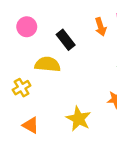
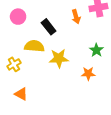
yellow star: (79, 119) -> (59, 58), moved, turned -30

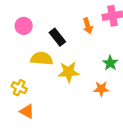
yellow cross: (14, 64) -> (19, 88), moved, turned -32

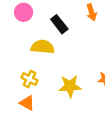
yellow star: (69, 72) -> (70, 86), moved
yellow cross: (19, 88) -> (29, 79), moved

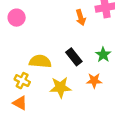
black rectangle: (59, 24) -> (74, 57), moved
yellow semicircle: (43, 47) -> (40, 61), moved

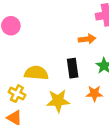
orange arrow: (81, 18) -> (87, 39), moved, turned -80
black rectangle: (74, 57) -> (73, 68), turned 30

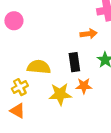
yellow cross: (17, 94) -> (20, 87), turned 35
orange star: (94, 94) -> (84, 86), moved

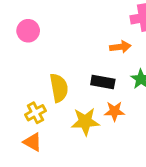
black rectangle: (74, 62) -> (103, 82), turned -72
yellow semicircle: (39, 67) -> (59, 88), turned 75

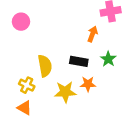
orange arrow: (120, 47) -> (92, 34), turned -63
yellow cross: (35, 113) -> (27, 85), turned -35

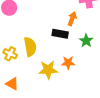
black rectangle: (79, 61) -> (60, 34), moved
yellow cross: (27, 85) -> (10, 54), moved

